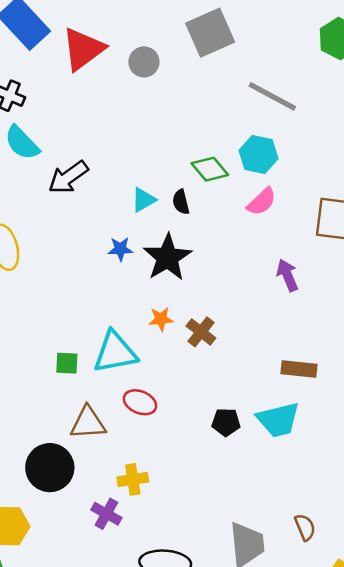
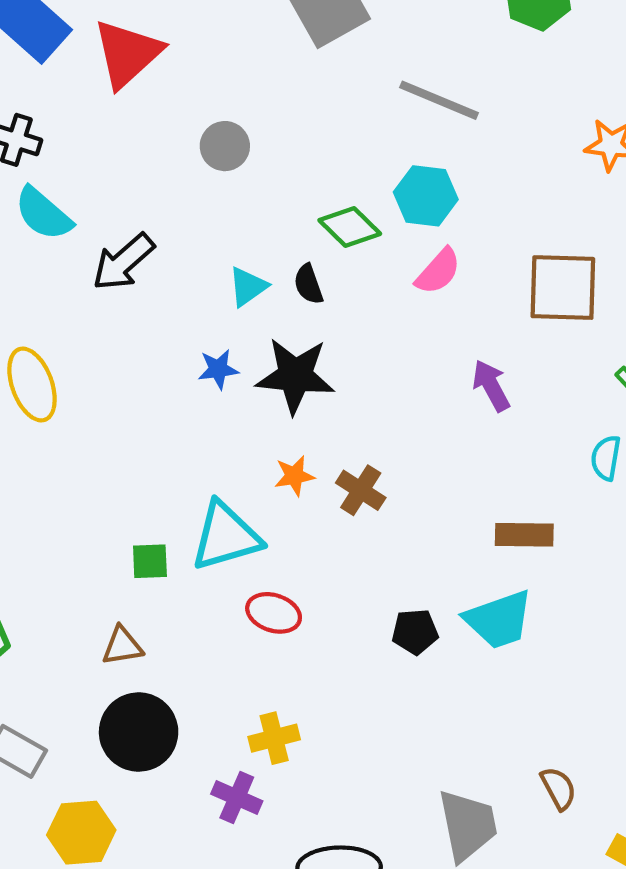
gray circle: (144, 62) -> (225, 146), moved
black star: (167, 257) -> (295, 376), turned -30
brown triangle: (88, 423) -> (122, 646), moved, size x0.7

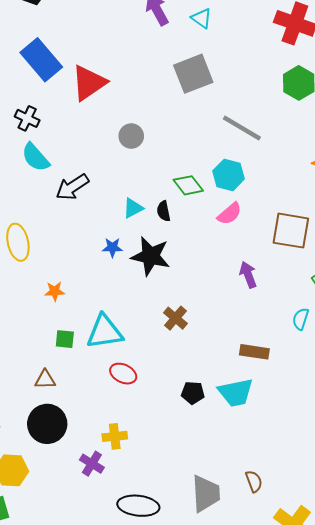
orange star: (294, 476) -> (55, 291), moved

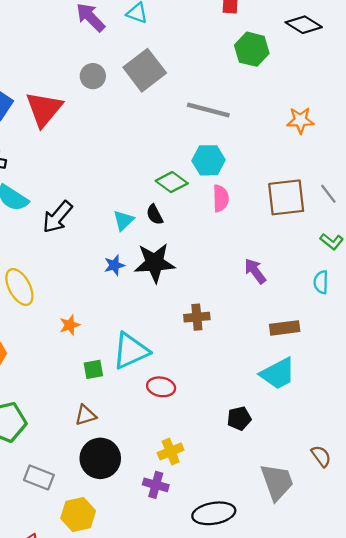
gray circle: (131, 136) -> (93, 76), moved
pink semicircle: (230, 214) -> (221, 198), turned -35
purple arrow: (248, 275) -> (255, 271), moved
brown cross: (175, 318) -> (197, 317), turned -30
black pentagon: (193, 393) -> (239, 418), moved

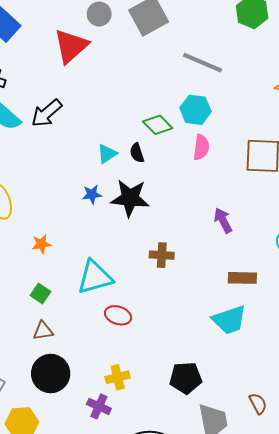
red triangle: (44, 109) -> (71, 46), moved
black arrow: (57, 217) -> (47, 113), moved
green square: (93, 369) -> (40, 294), moved, turned 36
black pentagon: (239, 418) -> (186, 378), moved, size x1.4

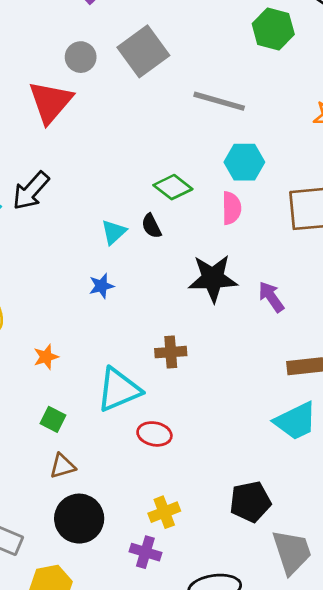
cyan hexagon: (195, 110) -> (244, 162), moved
black star: (130, 198) -> (213, 278), moved
brown cross: (162, 255) -> (171, 352), moved

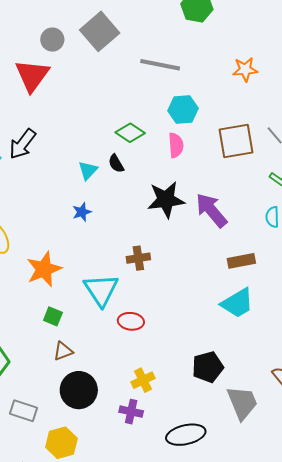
purple arrow: (271, 297) -> (211, 210), size x1.5
orange star: (46, 357) -> (44, 269), size x1.8
cyan triangle: (119, 390) -> (101, 290), turned -36

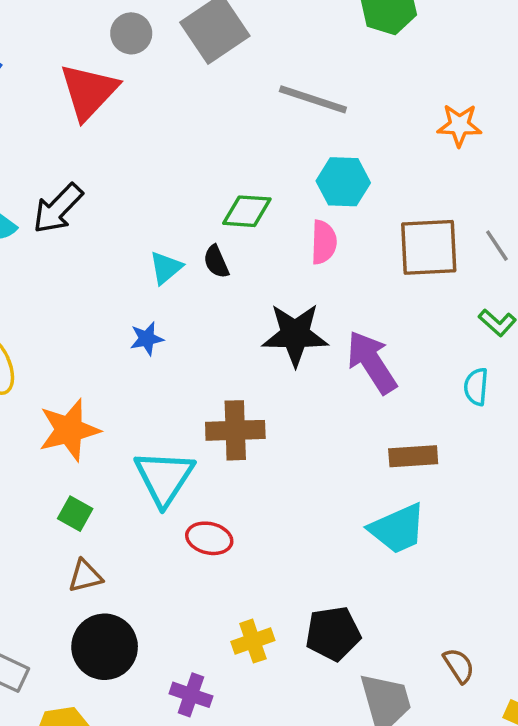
green diamond: (130, 133) -> (247, 211), turned -36
brown cross: (138, 258) -> (235, 430), size x1.4
yellow cross: (143, 380) -> (253, 641), moved

